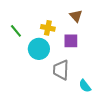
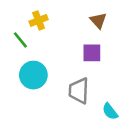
yellow cross: (48, 28) -> (39, 20), moved, turned -32
cyan circle: (39, 49) -> (33, 75), moved

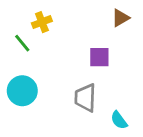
brown triangle: (98, 20) -> (120, 18), moved, turned 42
cyan circle: (33, 75) -> (22, 91), moved

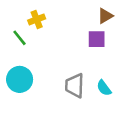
purple square: (99, 57) -> (97, 39), moved
cyan semicircle: (119, 120) -> (104, 88), moved

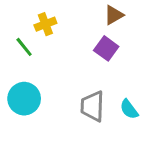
brown triangle: (105, 16) -> (114, 15), moved
purple square: (97, 39) -> (106, 48), moved, turned 36

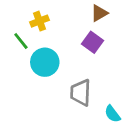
cyan circle: (24, 99) -> (45, 62), moved
cyan semicircle: (129, 109) -> (112, 114), moved

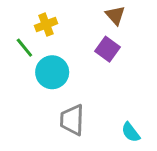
brown triangle: (99, 13) -> (115, 15), turned -42
gray trapezoid: (81, 93) -> (72, 120), moved

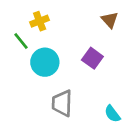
brown triangle: (115, 15) -> (110, 20), moved
purple square: (108, 49) -> (92, 58), moved

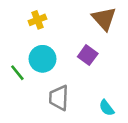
brown triangle: (110, 20) -> (104, 19), size x1.5
green line: (21, 41) -> (17, 73), moved

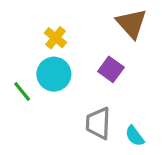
yellow cross: (37, 20) -> (55, 38), moved, turned -30
gray trapezoid: (59, 98) -> (98, 123), moved

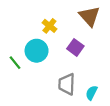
yellow cross: (55, 38) -> (49, 26), moved
cyan semicircle: (135, 136) -> (92, 93), turned 64

